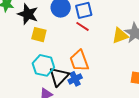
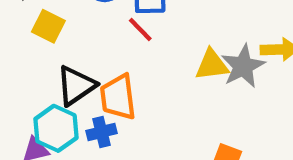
cyan hexagon: (43, 65) -> (56, 128), moved
black triangle: (59, 77) -> (76, 86), moved

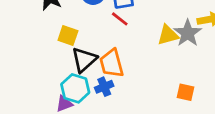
yellow square: (48, 26) -> (68, 36), moved

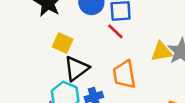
orange trapezoid: (112, 63) -> (124, 75), moved

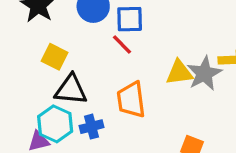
black triangle: (76, 68) -> (71, 90), turned 40

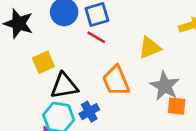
yellow square: (55, 57) -> (43, 62), turned -35
gray star: (204, 73) -> (165, 86), moved

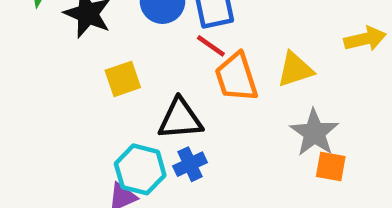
orange trapezoid: (116, 81) -> (236, 77), moved
black triangle: (64, 86) -> (180, 119), moved

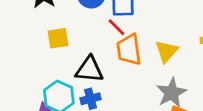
yellow triangle: (295, 69) -> (167, 51), turned -40

